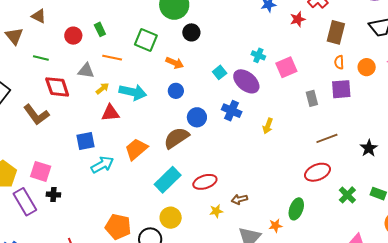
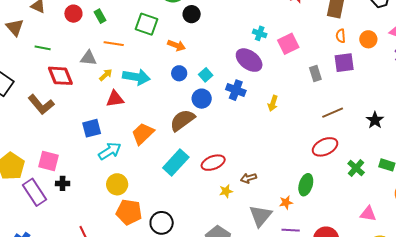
red circle: (73, 36) -> (73, 14), moved
cyan square: (220, 72) -> (206, 75), moved
yellow circle: (171, 218) -> (117, 184), moved

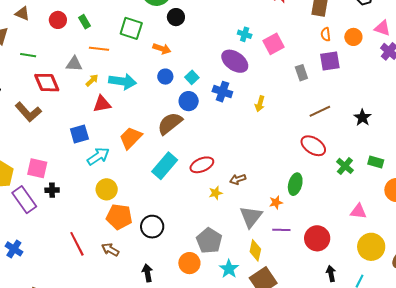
red ellipse: (325, 147) -> (313, 146), turned 60

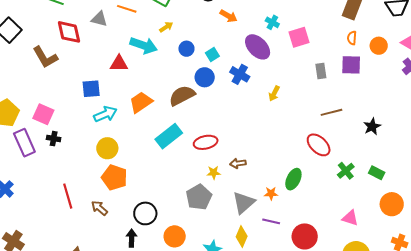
orange arrow: (162, 49) -> (229, 16), moved
yellow arrow: (92, 80) -> (166, 27), moved
black circle: (152, 227) -> (145, 213), moved
gray pentagon: (209, 241) -> (199, 197), moved

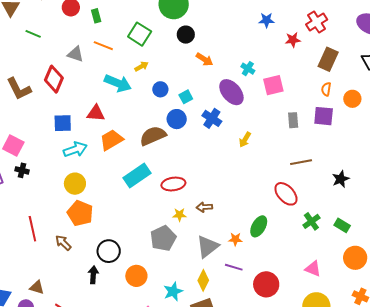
red diamond: (69, 32) -> (54, 79), moved, turned 32
red triangle: (119, 64) -> (96, 113), moved

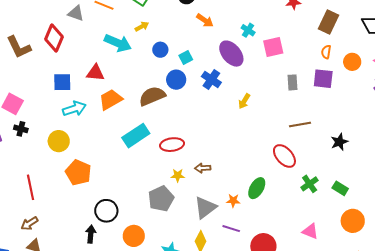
yellow circle: (75, 184) -> (59, 141), moved
brown arrow: (63, 243) -> (30, 223), moved, turned -78

